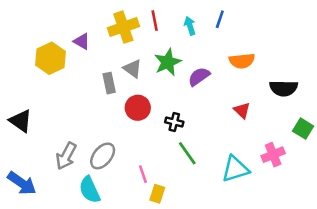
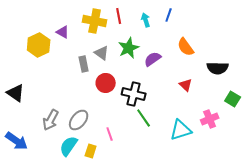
yellow cross: (123, 27) -> (95, 21), turned 30
orange semicircle: (242, 61) -> (186, 47), turned 60
black cross: (174, 122) -> (134, 94), size x1.6
cyan semicircle: (90, 190) -> (69, 146), turned 60
yellow rectangle: (157, 194) -> (91, 151), moved

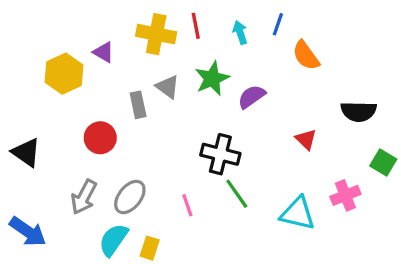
orange semicircle: (186, 47) -> (306, 55), moved
red circle: (106, 83) -> (100, 138), moved
cyan triangle: (181, 130) -> (298, 213), turned 30
pink line: (110, 134) -> (187, 205), moved

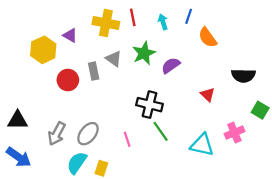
red circle: (100, 138) -> (68, 80), moved
black triangle: (26, 153) -> (18, 120), moved, turned -35

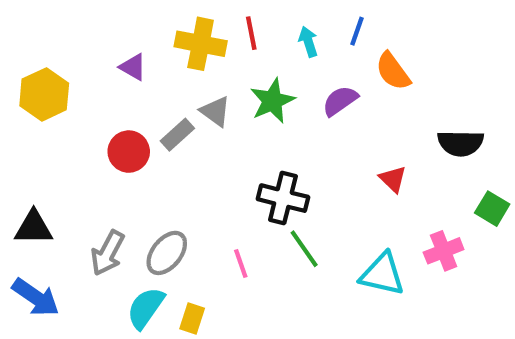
yellow hexagon: (43, 50) -> (44, 94), moved
purple semicircle: (171, 65) -> (340, 101), moved
gray rectangle: (94, 71) -> (177, 135), turned 60

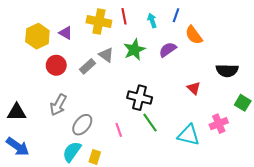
yellow hexagon: (44, 94) -> (37, 36), moved
red circle: (129, 152) -> (56, 65), moved
gray arrow: (108, 253) -> (58, 105), moved

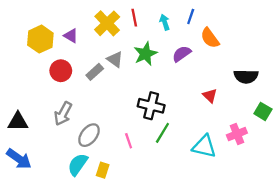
yellow cross: (99, 22) -> (107, 23), turned 35
green line: (150, 123) -> (162, 133), turned 66

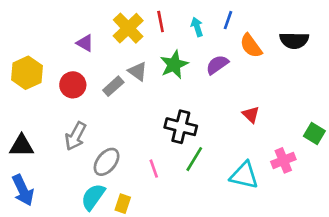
yellow hexagon: (40, 39) -> (27, 73), moved
black semicircle: (246, 76) -> (294, 40), moved
blue arrow: (19, 159) -> (23, 190), turned 30

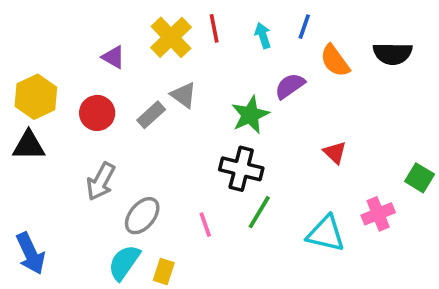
green star: (174, 65) -> (250, 115), moved
black triangle: (22, 146) -> (29, 145), moved

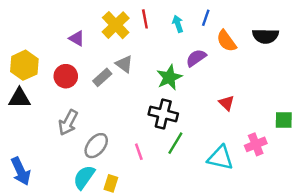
green square: (420, 178) -> (284, 120), turned -30

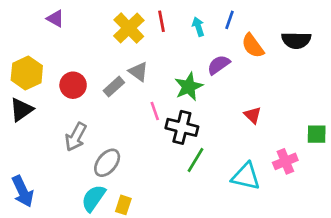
purple triangle: (77, 38) -> (55, 19), moved
black triangle: (19, 98) -> (21, 110), turned -35
pink line: (139, 152) -> (155, 111), moved

